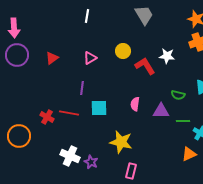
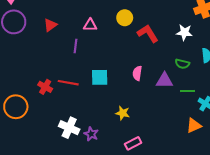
white star: (167, 56) -> (184, 32), moved
pink triangle: (90, 58) -> (90, 25), turned 32
purple line: (82, 88) -> (75, 46), moved
yellow star: (121, 142) -> (123, 113), size x0.6
pink rectangle: (131, 171) -> (133, 143), turned 49

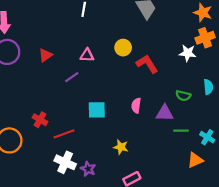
white star: (184, 32) -> (188, 53), moved
purple line: (75, 46) -> (72, 77), turned 48
red line: (68, 83) -> (64, 134), moved, turned -30
green line: (188, 91) -> (181, 131), moved

